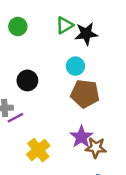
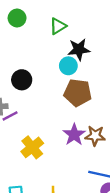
green circle: (18, 26) -> (17, 18), moved
black star: (86, 34) -> (79, 49), moved
brown star: (96, 148) -> (95, 136), moved

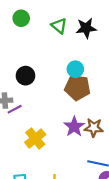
green triangle: (58, 26) -> (59, 26), turned -49
black star: (79, 49) -> (86, 28), moved
cyan circle: (68, 66) -> (75, 69), moved

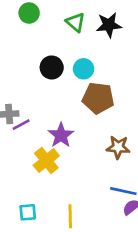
cyan circle: (75, 69) -> (84, 69), moved
black circle: (25, 76) -> (52, 67), moved
purple star: (74, 127) -> (61, 135), moved

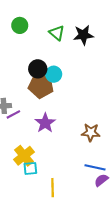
cyan circle: (84, 69) -> (54, 74), moved
brown pentagon: (98, 98) -> (41, 86), moved
yellow cross: (46, 160) -> (24, 156), moved
cyan square: (28, 212) -> (30, 168), moved

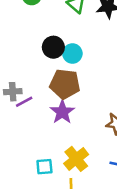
brown pentagon: (41, 86) -> (65, 84), moved
yellow cross: (24, 156) -> (76, 159), moved

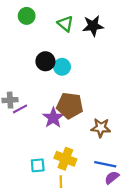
brown pentagon: (65, 84) -> (70, 106), moved
yellow cross: (76, 159) -> (65, 159), turned -30

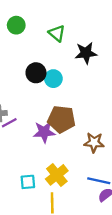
black star: (93, 26) -> (86, 53), moved
purple star: (53, 118) -> (44, 132), turned 30
yellow cross: (65, 159) -> (57, 175), turned 30

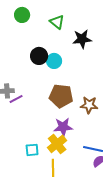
purple star: (44, 132) -> (63, 127), moved
brown star: (94, 142) -> (89, 105), moved

